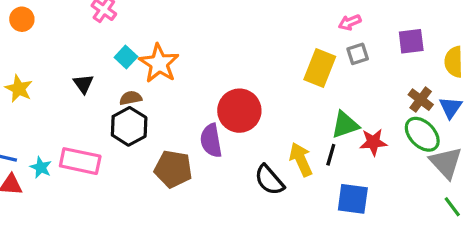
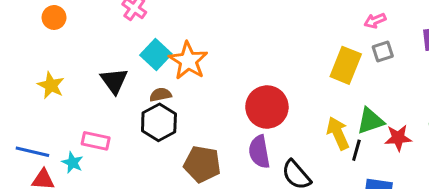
cyan square: (126, 57) -> (156, 55), size x1.4
black triangle: (83, 84) -> (114, 81), size x1.4
purple semicircle: (211, 141) -> (259, 152), moved
yellow arrow: (301, 159) -> (338, 133), moved
pink rectangle: (80, 161) -> (96, 141), moved, size x0.7

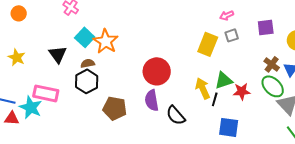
pink rectangle: (96, 141) -> (46, 93), size x1.4
cyan star: (73, 163) -> (31, 107), size x1.6

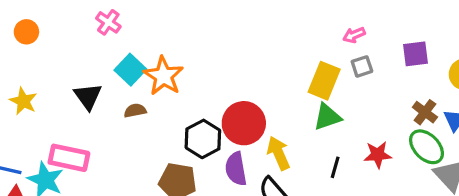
green triangle: (224, 80) -> (327, 117), moved
black hexagon: (87, 81) -> (203, 139), moved
yellow arrow: (203, 88) -> (278, 153), moved

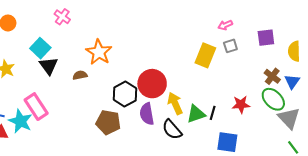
cyan square: (130, 70) -> (40, 48), moved
green triangle: (327, 117) -> (196, 114), moved
pink rectangle: (69, 158) -> (36, 107), turned 45

